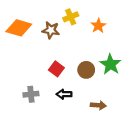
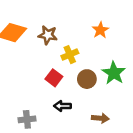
yellow cross: (71, 17) -> (70, 55), moved
gray cross: (31, 94) -> (27, 119), moved

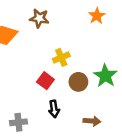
orange star: (100, 30) -> (97, 16), moved
brown star: (48, 35) -> (39, 18), moved
black arrow: (62, 106) -> (54, 109), turned -98

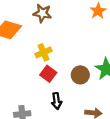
yellow cross: (61, 57) -> (44, 52), moved

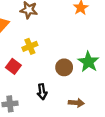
red square: (48, 74) -> (13, 66), moved

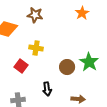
yellow cross: (30, 46) -> (36, 48), turned 32

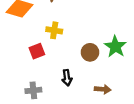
red square: (21, 66) -> (37, 51), turned 32

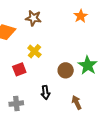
yellow cross: (54, 30) -> (34, 51), turned 32
brown arrow: (103, 89) -> (77, 103), turned -120

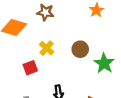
brown circle: (66, 70) -> (80, 49), moved

